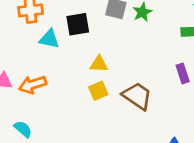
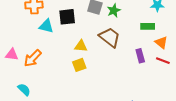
orange arrow: (33, 85) -> (33, 58), turned -30
brown trapezoid: (137, 96) -> (110, 37), moved

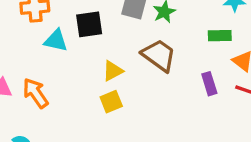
yellow triangle: (81, 46) -> (113, 71), turned -32
orange arrow: (33, 58) -> (35, 93), turned 102

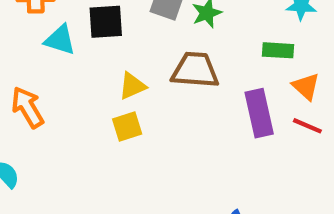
brown trapezoid: (159, 55) -> (195, 70), turned -36
purple rectangle: (209, 84) -> (259, 113), size x1.5

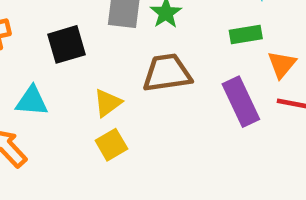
cyan triangle: (60, 40) -> (32, 101), moved
orange triangle: (306, 86) -> (282, 64), turned 40

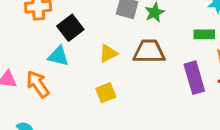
black square: (67, 44) -> (70, 28), moved, turned -30
yellow triangle: (108, 103) -> (108, 53), moved

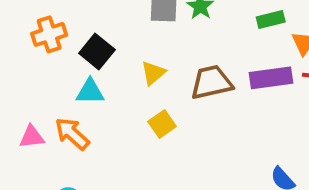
brown trapezoid: (149, 52) -> (211, 82), moved
purple rectangle: (194, 78) -> (271, 78), turned -68

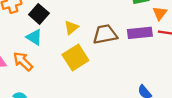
cyan triangle: (90, 92) -> (34, 37), turned 30
yellow square: (162, 124) -> (75, 58), size x1.6

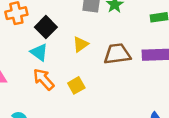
yellow square: (75, 58) -> (76, 85), moved, size x0.6
orange arrow: (23, 61) -> (44, 79), moved

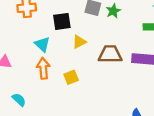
black square: (46, 27) -> (62, 21), moved, turned 30
orange arrow: (44, 79) -> (43, 68), turned 30

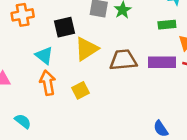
yellow triangle: (79, 42) -> (86, 49), size x1.5

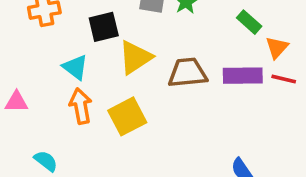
green rectangle: (167, 25) -> (249, 22), turned 48
yellow square: (80, 90) -> (127, 116), size x1.5

